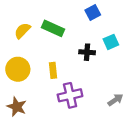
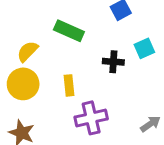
yellow semicircle: (22, 31) -> (28, 51), moved

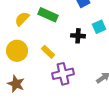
yellow semicircle: (28, 51) -> (22, 19), moved
yellow rectangle: (69, 85) -> (48, 52), turned -40

